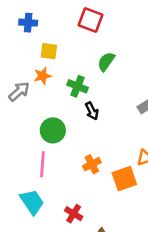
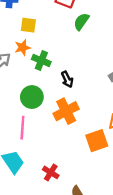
green semicircle: (106, 62) -> (81, 22), moved
green cross: (78, 86) -> (41, 60), moved
orange cross: (92, 164) -> (66, 111), moved, size x1.5

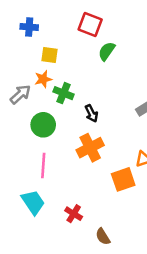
green circle: (32, 97) -> (43, 125), moved

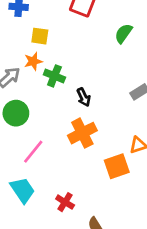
green semicircle: (107, 51) -> (123, 33), moved
green circle: (43, 125) -> (16, 113), moved
pink line: (43, 165) -> (33, 152), turned 35

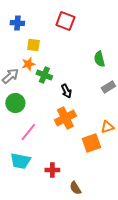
green semicircle: (123, 33) -> (99, 59), moved, turned -49
cyan trapezoid: (23, 190) -> (20, 161), turned 135
red cross: (65, 202) -> (52, 170), turned -32

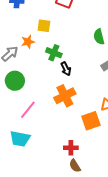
yellow square: (33, 45) -> (44, 26), moved
green cross: (44, 75) -> (54, 53), moved
red cross: (52, 170) -> (71, 148), moved

